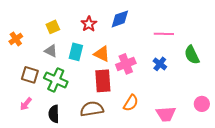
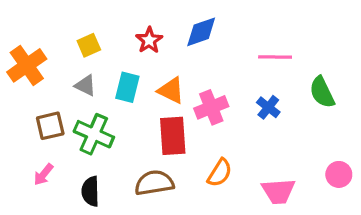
orange cross: (16, 39) -> (27, 65), size x1.6
brown square: (30, 75) -> (50, 126), turned -30

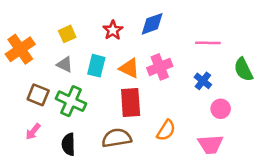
pink cross: (211, 107) -> (160, 67), moved
brown square: (50, 126) -> (38, 95), turned 35
pink circle: (339, 174) -> (221, 109), moved

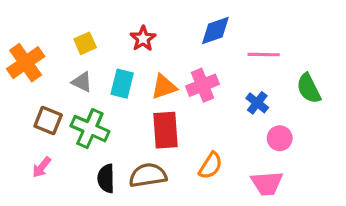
blue diamond: (152, 24) -> (215, 30), moved
orange triangle: (129, 68) -> (164, 87), turned -45
black semicircle: (68, 144) -> (106, 178), moved

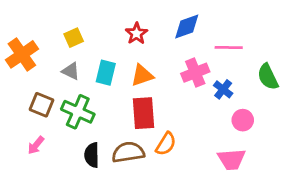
red star: (143, 39) -> (136, 33), moved
pink cross: (202, 85) -> (195, 73), moved
orange semicircle: (211, 166) -> (166, 144), moved

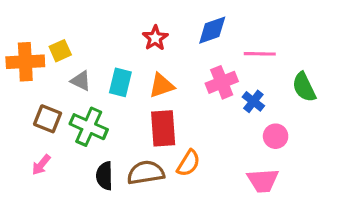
yellow square: (74, 38) -> (60, 51), moved
orange cross: (22, 54) -> (25, 62), turned 32

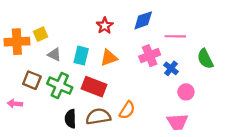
red rectangle: (163, 128) -> (94, 87), moved, turned -65
pink arrow: (41, 165) -> (15, 104), moved, turned 56

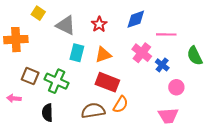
yellow square: (40, 34) -> (38, 13), moved, turned -32
gray triangle: (54, 54) -> (66, 25), moved, size x1.5
pink cross: (150, 56) -> (142, 53), turned -30
red rectangle: (94, 87) -> (107, 82), moved
black semicircle: (70, 119) -> (47, 113), moved

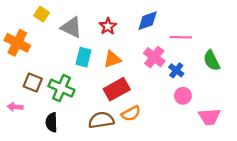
orange cross: (16, 40) -> (17, 43), turned 30
red rectangle: (107, 82) -> (117, 89), turned -50
pink circle: (176, 87) -> (183, 96), moved
orange semicircle: (121, 105) -> (131, 113), turned 30
pink trapezoid: (168, 116) -> (209, 117), moved

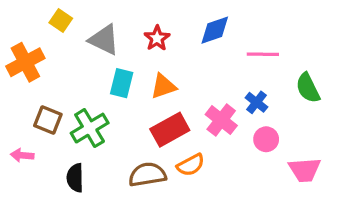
orange cross: (17, 43) -> (25, 62), turned 35
pink cross: (154, 57) -> (221, 120), moved
green cross: (61, 88) -> (90, 128), turned 35

